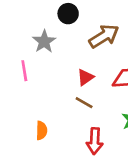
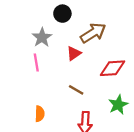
pink line: (24, 71) -> (36, 62), moved
red triangle: (85, 77) -> (74, 53), moved

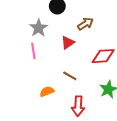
brown arrow: (93, 33) -> (85, 24), size x0.7
orange semicircle: (40, 114) -> (47, 91), moved, turned -112

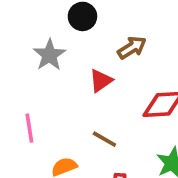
pink line: (33, 51) -> (29, 128), moved

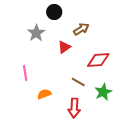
brown line: (104, 139) -> (78, 82), moved

